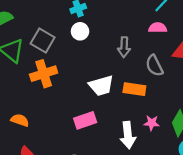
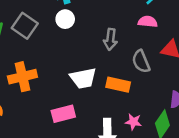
orange cross: (44, 74) -> (22, 77), moved

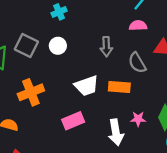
white circle: (65, 19) -> (58, 46), moved

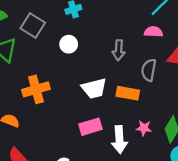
gray square: (26, 45) -> (33, 25), moved
gray semicircle: (137, 63) -> (149, 70), turned 35
pink rectangle: (73, 121) -> (90, 127), moved

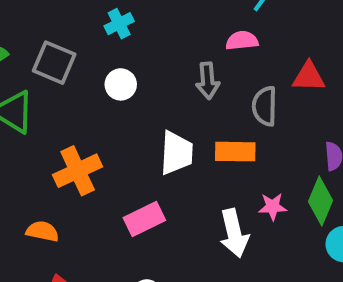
pink semicircle: (153, 32) -> (242, 41), moved
white trapezoid: (94, 88) -> (176, 153), turned -64
pink rectangle: (90, 127) -> (144, 219), moved

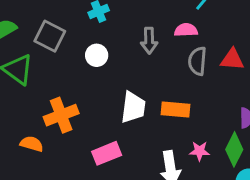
gray arrow: (208, 81) -> (149, 41), moved
gray semicircle: (265, 106) -> (197, 61), moved
orange semicircle: (42, 231) -> (32, 144), moved

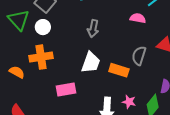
gray arrow: (149, 41) -> (93, 29), moved
white circle: (97, 55) -> (43, 27), moved
gray semicircle: (197, 61) -> (139, 56), moved

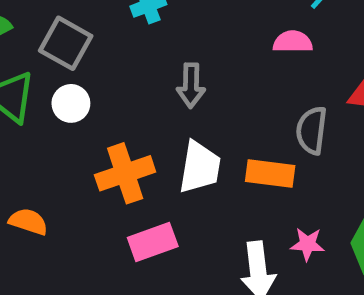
orange cross: (41, 57) -> (125, 173), moved

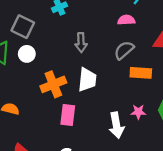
gray semicircle: (312, 130) -> (124, 50), moved, turned 45
orange rectangle: (270, 173) -> (141, 73), moved
pink rectangle: (153, 242) -> (68, 115), turned -60

